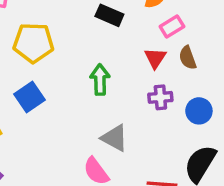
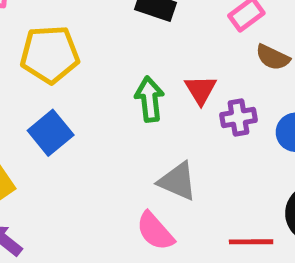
red triangle: (155, 58) -> (201, 90), moved
brown semicircle: (188, 58) -> (273, 57), turned -40

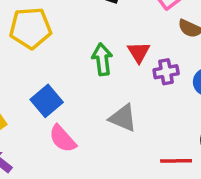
blue square: (51, 133) -> (47, 101), moved
pink semicircle: (155, 231) -> (63, 139), moved

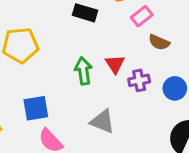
blue square: (47, 101) -> (36, 108), turned 32

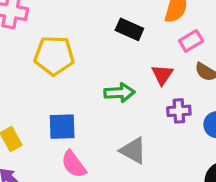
red triangle: (115, 64) -> (162, 75), moved
green arrow: (83, 71) -> (119, 93), turned 88

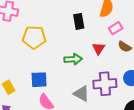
black rectangle: (129, 29) -> (79, 21), turned 56
purple cross: (179, 111) -> (105, 84), moved, size x1.6

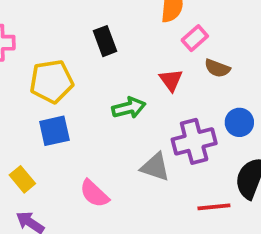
black rectangle: (79, 21) -> (105, 41), moved
blue square: (39, 80) -> (54, 131), moved

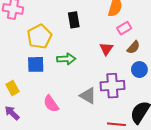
brown semicircle: (217, 68) -> (133, 47), turned -80
yellow pentagon: (51, 81) -> (39, 37), turned -30
green arrow: (129, 108) -> (66, 59), moved
blue circle: (239, 122) -> (139, 70), moved

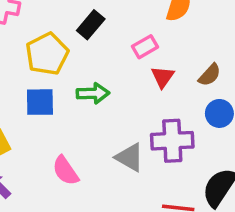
black rectangle: (74, 20) -> (91, 25), moved, turned 49
pink rectangle: (124, 28) -> (145, 47), moved

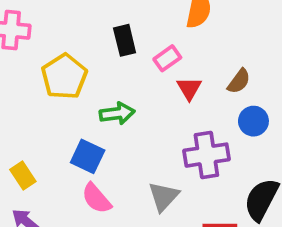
black rectangle: (91, 25) -> (125, 40), moved, turned -48
blue square: (40, 102) -> (88, 156), moved, turned 32
gray triangle: (130, 157) -> (163, 197), moved, turned 48

